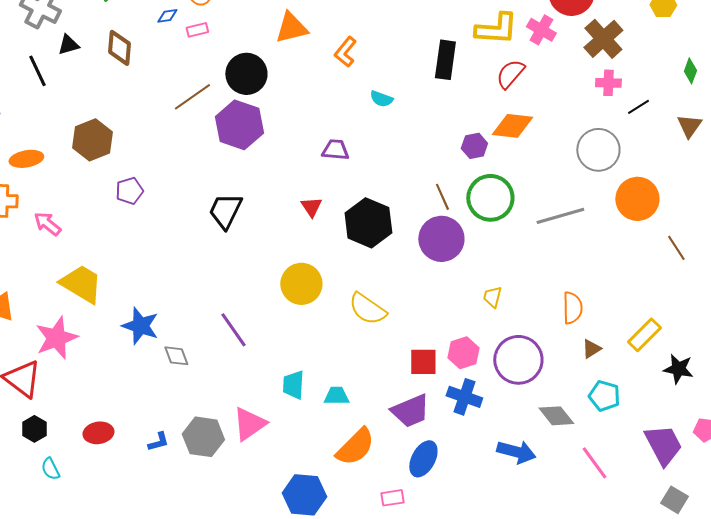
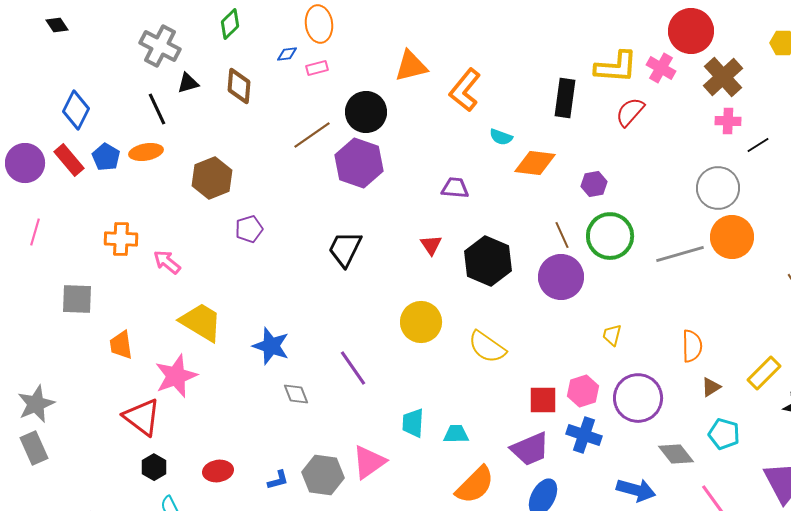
orange L-shape: (345, 52) -> (465, 90), size x1.4
orange diamond: (512, 126) -> (535, 163), moved
orange ellipse: (26, 159) -> (146, 152), moved
orange circle: (637, 199) -> (732, 237), moved
blue star: (140, 326) -> (271, 346), moved

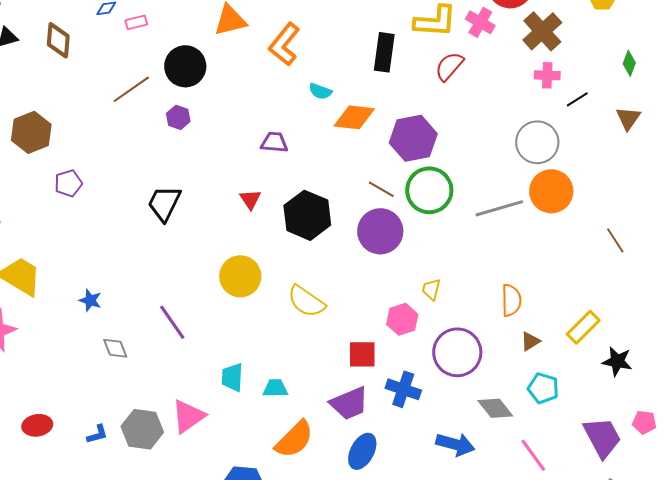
purple hexagon: (359, 163) -> (178, 117), size x0.5
purple hexagon: (594, 184) -> (413, 138), size x1.8
brown line: (562, 235) -> (381, 189), turned -36
blue star: (271, 346) -> (90, 300), size x0.6
pink hexagon: (583, 391) -> (402, 319), moved

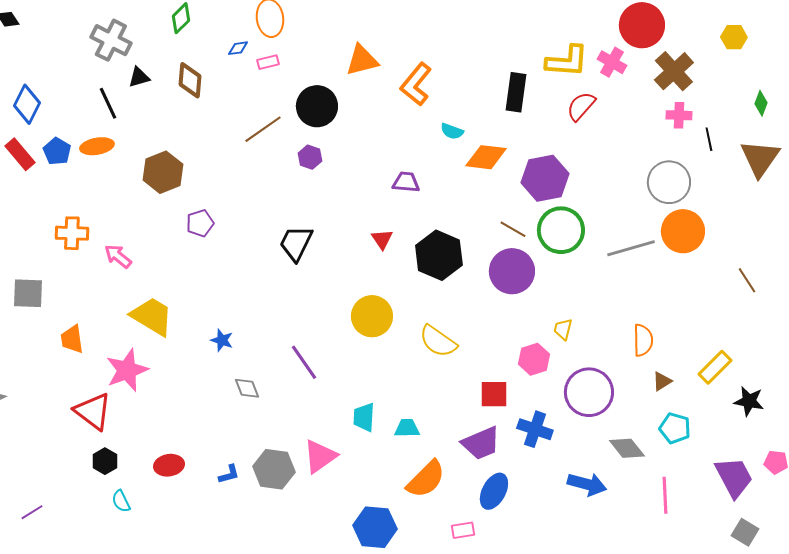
black line: (577, 99) -> (709, 139), turned -70
brown triangle: (628, 118) -> (760, 158), size x1.6
pink line: (533, 455) -> (665, 495), turned 33

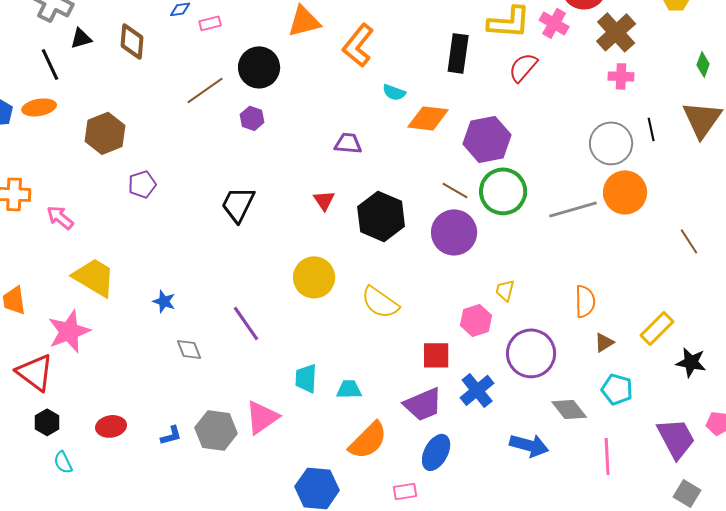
black line: (709, 139) -> (651, 129), moved
blue cross: (535, 429) -> (477, 390), turned 32

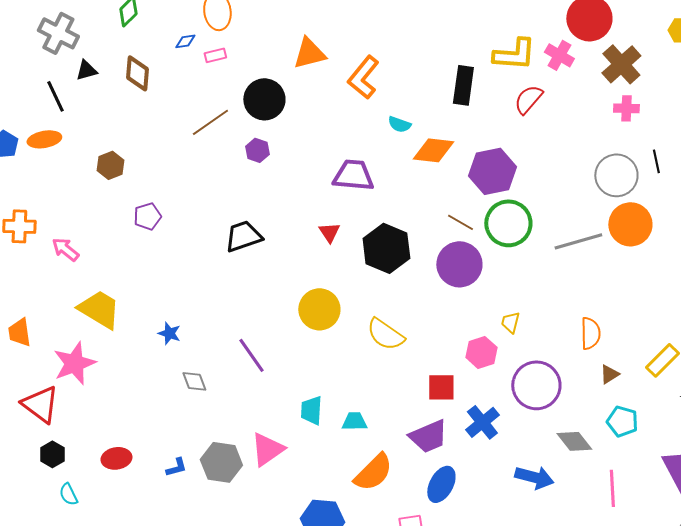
brown hexagon: (105, 133) -> (110, 165), size x0.7
purple trapezoid: (348, 143) -> (353, 175), size x1.5
black trapezoid: (238, 204) -> (243, 236), turned 45

